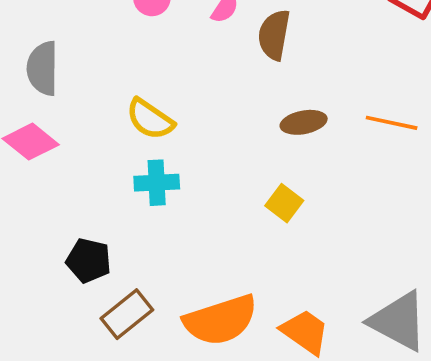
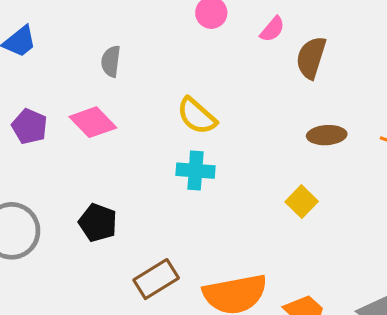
gray semicircle: (43, 68) -> (111, 61), size x0.7
black pentagon: (89, 260) -> (98, 223), moved

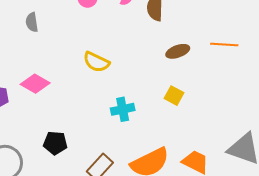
gray semicircle: (111, 61) -> (32, 22), moved
cyan cross: (195, 171) -> (123, 109), moved

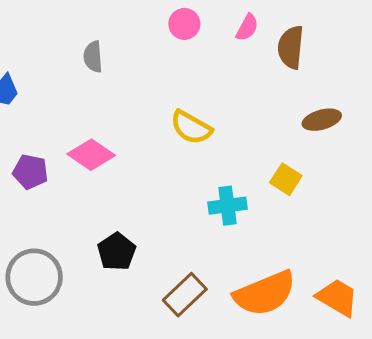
yellow square: (174, 96) -> (286, 179), moved
black pentagon: (55, 143) -> (117, 252), turned 30

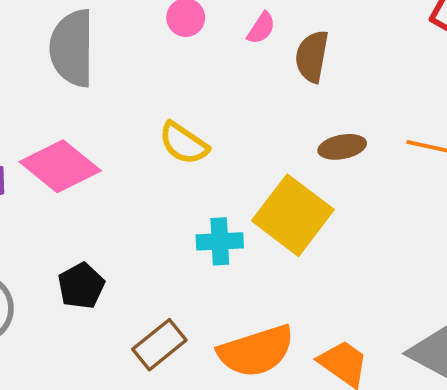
gray semicircle: (93, 57) -> (72, 48), size x2.0
pink diamond: (91, 155) -> (60, 166), size x1.4
yellow square: (286, 179) -> (293, 215), size x2.0

